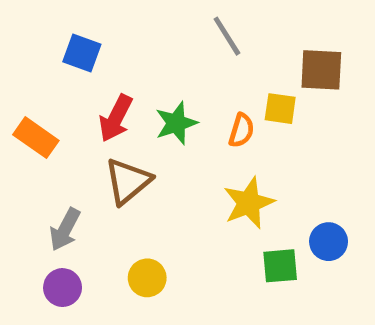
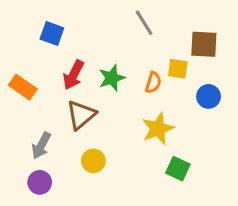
blue circle: (329, 242) -> (209, 96), moved
green square: (280, 266) -> (178, 169), turned 30
yellow circle: (147, 278) -> (93, 161), moved

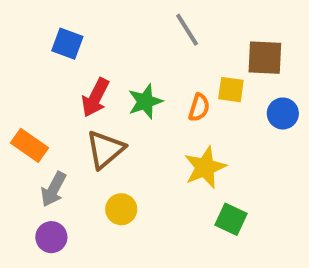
orange rectangle: (23, 87) -> (29, 145), moved
blue circle: (209, 96) -> (283, 113), moved

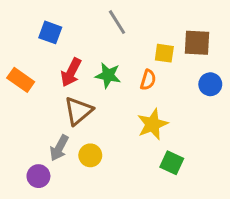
gray line: (187, 30) -> (117, 22), moved
yellow square: (231, 90) -> (164, 53), moved
green star: (145, 102) -> (108, 75), turned 30
orange rectangle: (29, 145) -> (21, 80), moved
gray arrow: (53, 189) -> (59, 148), moved

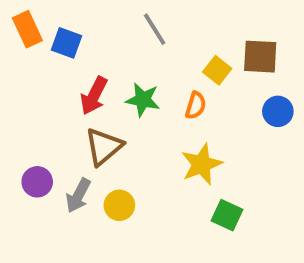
yellow square: (164, 53) -> (217, 70), turned 30
orange rectangle: (21, 80) -> (27, 29), moved, turned 30
purple circle: (38, 176) -> (37, 182), moved

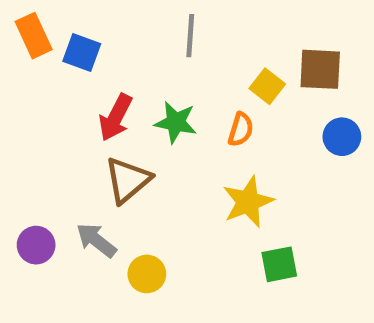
gray line: (155, 29) -> (190, 36), turned 36
purple circle: (37, 182) -> (36, 245), moved
gray arrow: (78, 196) -> (96, 240), turned 100
yellow circle: (119, 205) -> (147, 274), moved
green square: (227, 215) -> (279, 264), turned -36

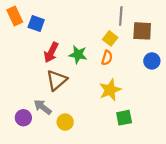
gray line: (190, 36) -> (121, 16), moved
yellow square: (267, 86) -> (110, 38), moved
purple circle: (36, 245) -> (23, 118), moved

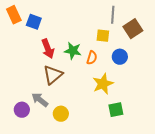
brown square: (142, 31) -> (133, 29), turned -36
yellow square: (110, 38) -> (103, 36), turned -32
red arrow: (51, 52) -> (48, 49), turned -48
orange semicircle: (107, 58) -> (92, 58), moved
blue circle: (152, 61) -> (120, 57), moved

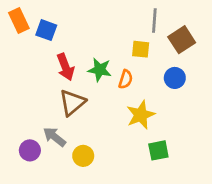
blue circle: (120, 57) -> (175, 78), moved

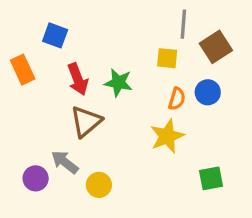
orange rectangle: (19, 21) -> (23, 70), moved
orange semicircle: (126, 79) -> (177, 99), moved
green square: (158, 150) -> (211, 178), moved

